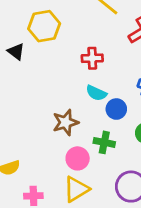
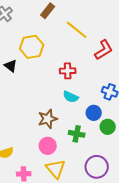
blue circle: (116, 109) -> (94, 113), moved
pink circle: (78, 158) -> (48, 146), moved
yellow triangle: (76, 189) -> (56, 169), turned -40

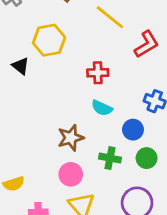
green circle: (108, 127) -> (147, 158), moved

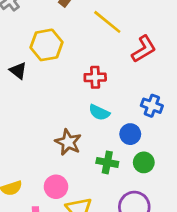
brown star: (71, 138) -> (68, 142), turned -30
pink circle: (71, 174) -> (56, 187), moved

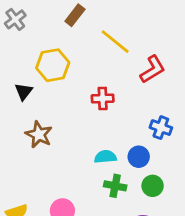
black triangle: (18, 71) -> (24, 92), turned 30
cyan semicircle: (99, 112) -> (105, 157), moved, turned 150
brown star: (68, 142) -> (39, 135), moved

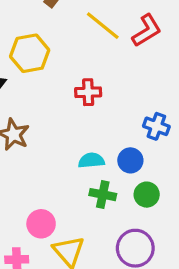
red L-shape: (153, 69) -> (147, 30), moved

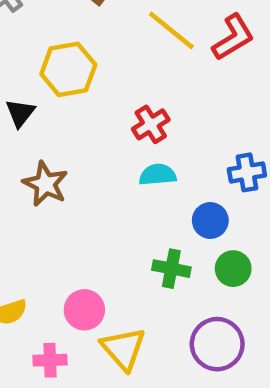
red cross: (88, 92) -> (151, 124), turned -30
blue cross: (156, 126) -> (247, 172), turned -30
cyan semicircle: (91, 160) -> (158, 175), moved

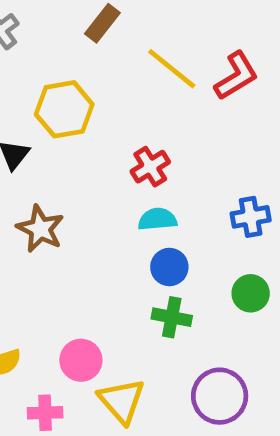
blue circle: (210, 220) -> (169, 267), moved
green circle: (233, 269) -> (251, 293), moved

